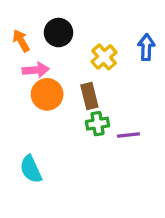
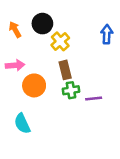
yellow cross: (104, 57) -> (60, 41), moved
pink arrow: (36, 70) -> (15, 65), moved
orange circle: (47, 94) -> (34, 85), moved

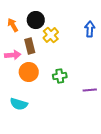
brown rectangle: (65, 70) -> (30, 46), moved
purple line: (94, 99) -> (90, 90), moved
cyan semicircle: (22, 124) -> (19, 104), turned -48

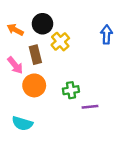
orange arrow: (13, 25) -> (15, 30), turned -32
pink arrow: (13, 55) -> (15, 65), turned 56
purple line: (90, 90) -> (90, 107), moved

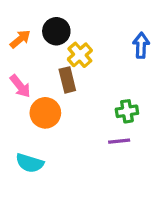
orange arrow: (15, 30) -> (20, 39), turned 112
brown rectangle: (35, 55) -> (67, 80), moved
green cross: (71, 90) -> (127, 111), moved

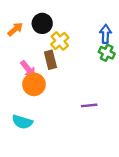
pink arrow: (20, 86) -> (28, 69), moved
green cross: (127, 111) -> (107, 53), moved, turned 35

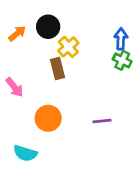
pink arrow: (28, 69) -> (14, 87), moved
orange circle: (34, 84) -> (48, 118), moved
cyan semicircle: (22, 122) -> (25, 153), moved

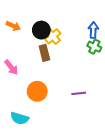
black circle: (48, 27) -> (41, 30), moved
orange arrow: (17, 33) -> (13, 26), turned 64

